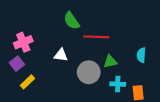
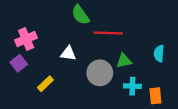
yellow rectangle: (28, 82) -> (45, 84), moved

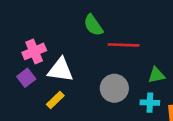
white triangle: (68, 54) -> (60, 70), moved, size x1.5
green triangle: (124, 61) -> (156, 75), moved

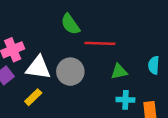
green triangle: (156, 75) -> (119, 72), moved
gray circle: (114, 88) -> (70, 72), moved

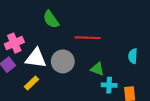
green semicircle: (70, 24) -> (51, 19), moved
green triangle: (119, 72) -> (97, 69), moved, turned 32

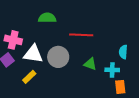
green semicircle: (51, 19) -> (47, 18), turned 126
pink cross: (14, 43) -> (13, 40), turned 36
cyan cross: (109, 85) -> (112, 70), moved

